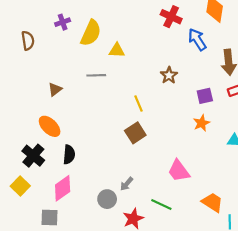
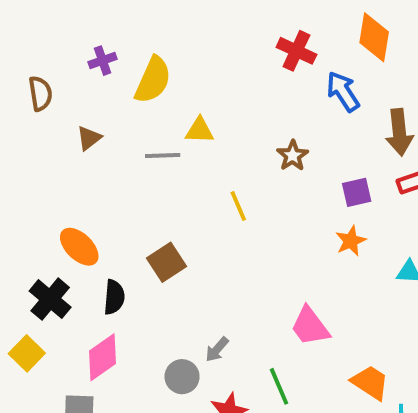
yellow triangle: (117, 50) -> (199, 130), moved
brown triangle: (55, 89) -> (89, 138), moved
brown square: (135, 133) -> (167, 262), moved
green line: (161, 204) -> (279, 386), turned 42

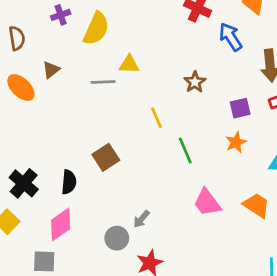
orange ellipse: (79, 247) -> (21, 88), moved
orange trapezoid: (370, 382) -> (256, 205), moved
green line: (279, 386) -> (185, 151), moved

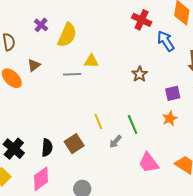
purple cross: (61, 15) -> (41, 25), turned -32
yellow line: (157, 118) -> (98, 121), moved
brown square: (106, 157) -> (74, 144), moved
gray arrow: (141, 219) -> (115, 142), moved

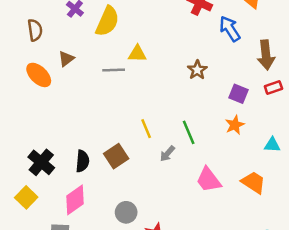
purple square: (173, 93) -> (239, 94), turned 35

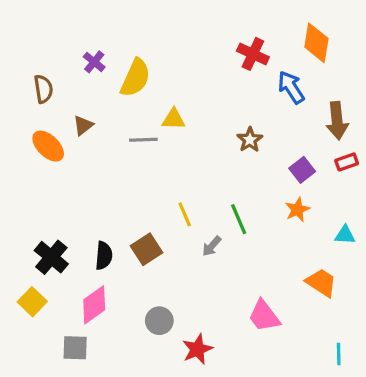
purple square: (239, 94) -> (302, 170), turned 30
pink trapezoid: (209, 180) -> (264, 316), moved

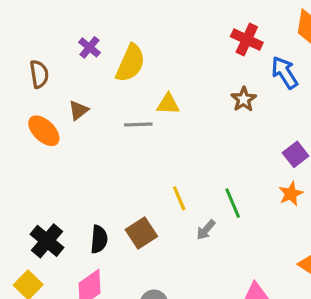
brown star: (250, 140) -> (244, 99), moved

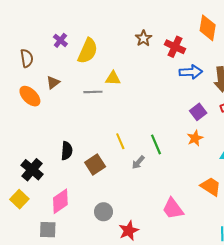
red cross: (247, 40) -> (175, 47), moved
blue arrow: (285, 73) -> (191, 72), moved, turned 120
brown star: (244, 99) -> (143, 38), moved
black semicircle: (99, 239) -> (67, 151), moved

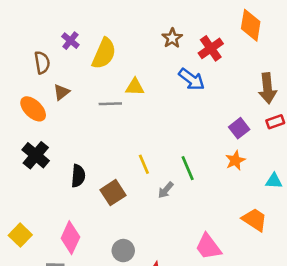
red cross: (175, 47) -> (211, 48), turned 30
brown semicircle: (27, 58) -> (42, 63), moved
blue arrow: (191, 72) -> (191, 79), moved, turned 40
black cross: (32, 170) -> (36, 155), moved
pink diamond: (60, 201) -> (70, 238), turned -30

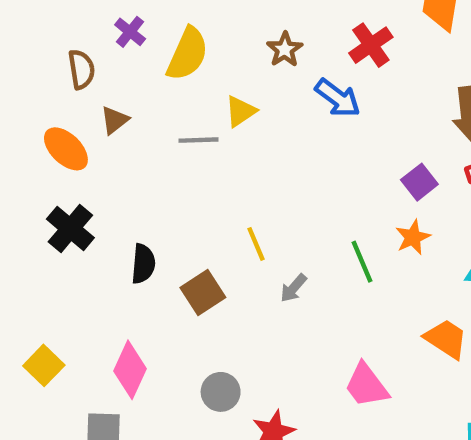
brown star: (172, 38) -> (285, 49), moved
yellow triangle: (135, 87) -> (240, 111), turned -36
green line: (188, 168) -> (362, 262), moved

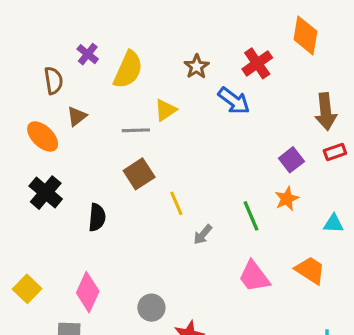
brown square: (203, 292) -> (139, 174), moved
pink trapezoid: (366, 385) -> (254, 276), moved

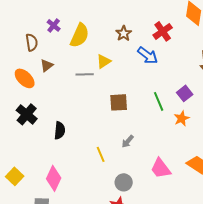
brown square: (139, 174) -> (119, 102), moved, turned 30
yellow line: (176, 203) -> (101, 154), moved
green line: (251, 216) -> (159, 101), moved
gray circle: (151, 308) -> (124, 182), moved

